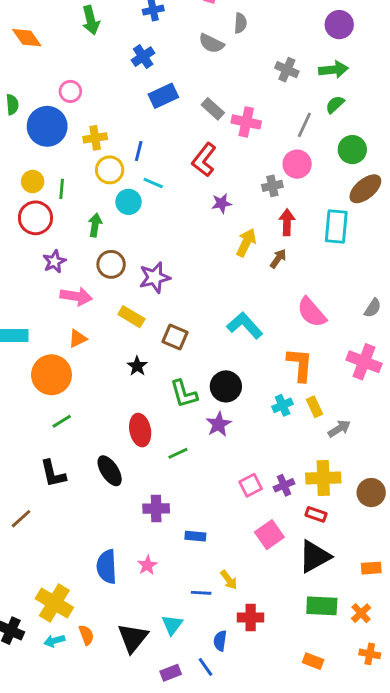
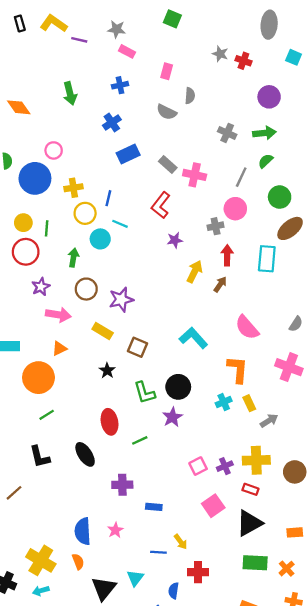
orange semicircle: (86, 635) -> (78, 562), moved

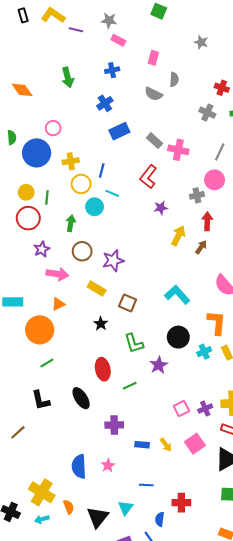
red cross: (243, 61) -> (222, 88), moved
black circle: (178, 387) -> (178, 337), moved
yellow arrow: (181, 542) -> (166, 445), moved
orange semicircle: (78, 562) -> (69, 507), moved

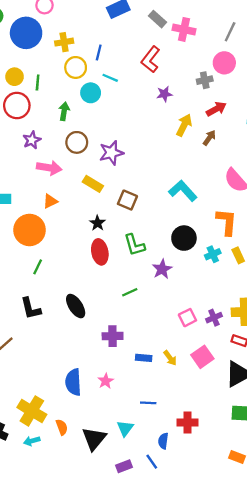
red arrow: (207, 221) -> (216, 109), turned 60
green line: (47, 363) -> (38, 267), turned -32
red ellipse: (103, 369) -> (100, 252), moved

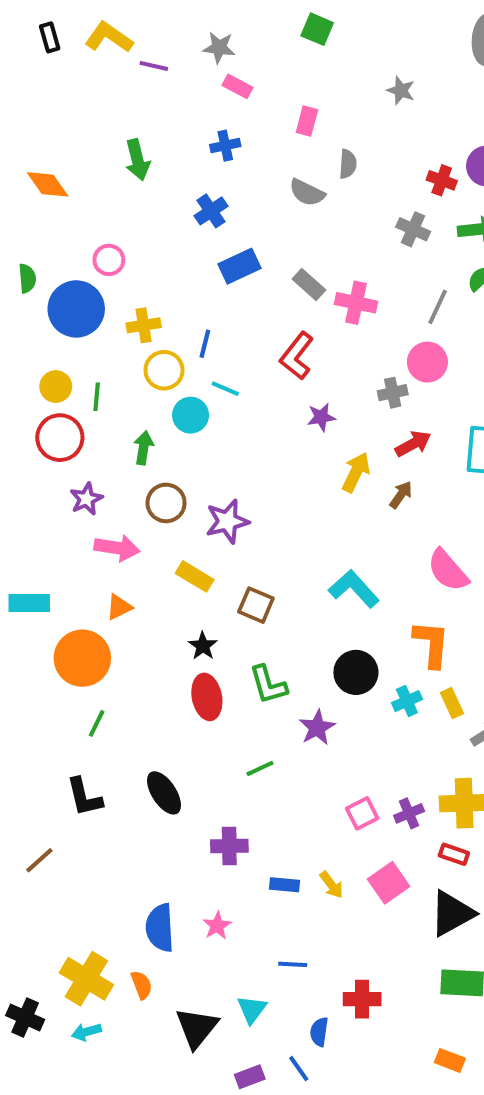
orange semicircle: (62, 427) -> (142, 985), moved

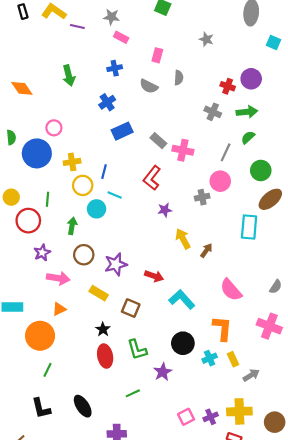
gray semicircle: (307, 193) -> (149, 86), moved
yellow circle: (56, 387) -> (11, 197), moved
red arrow: (413, 444) -> (154, 276), moved, turned 48
yellow arrow: (356, 472) -> (183, 239), turned -54

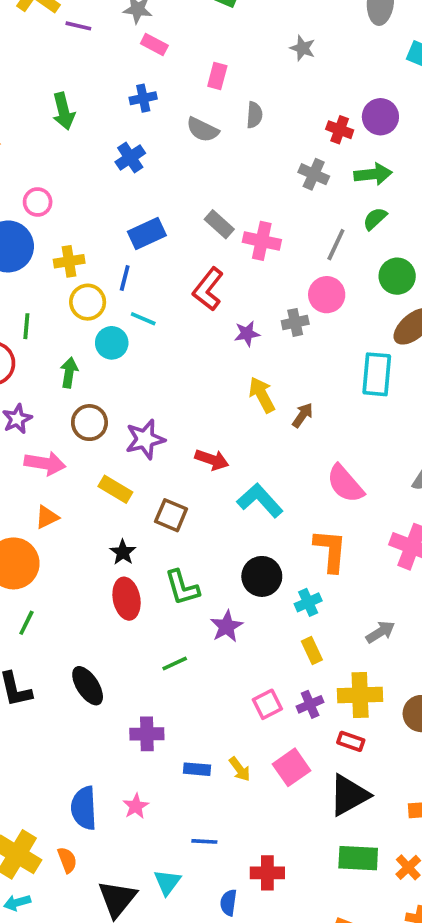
blue rectangle: (122, 131) -> (147, 234), moved
purple star: (165, 210) -> (247, 334), moved
yellow rectangle: (233, 359) -> (312, 651), moved

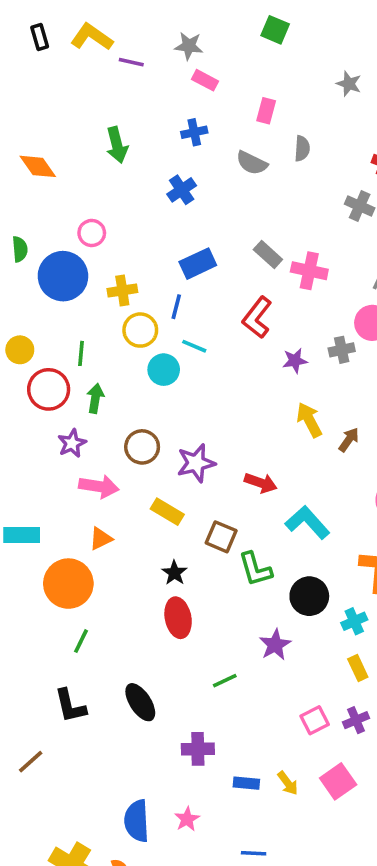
green arrow: (69, 373) -> (95, 398), moved
green L-shape: (182, 588) -> (255, 569), moved

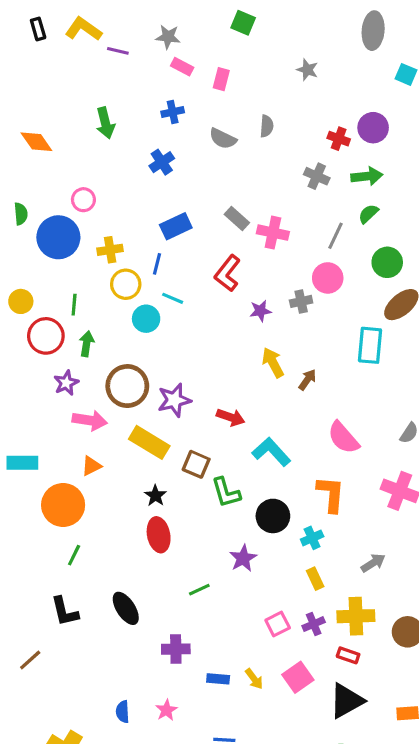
pink rectangle: (266, 111) -> (221, 79), moved
brown circle: (142, 447) -> (127, 386), size x1.4
yellow rectangle: (167, 512) -> (149, 442), size x1.4
blue semicircle: (137, 821) -> (123, 712), size x0.6

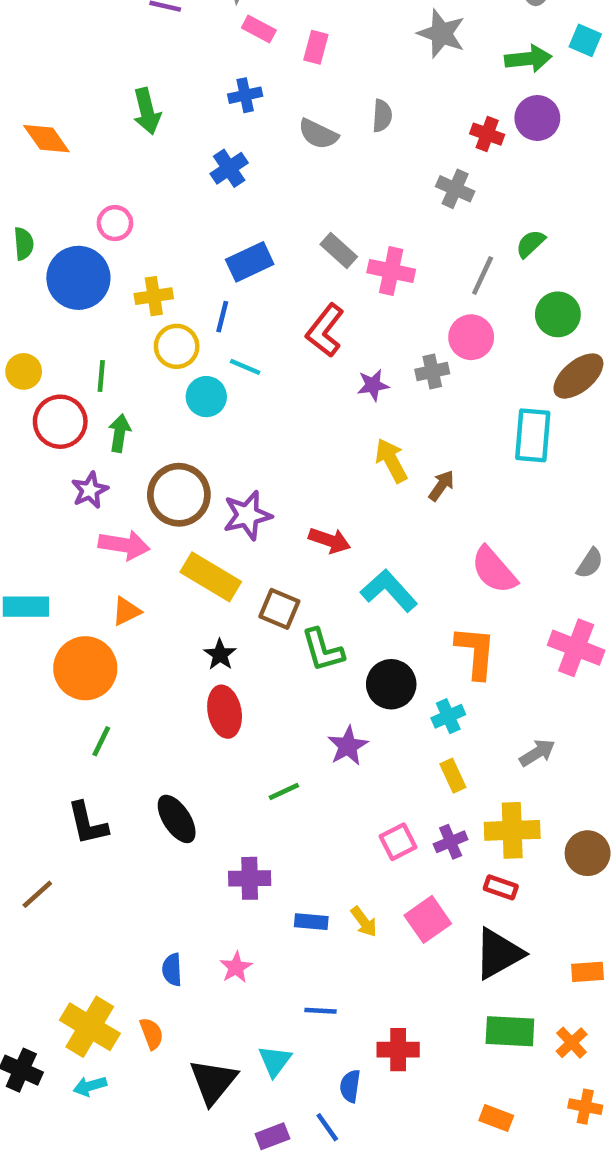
gray star: (307, 70) -> (441, 34), size x1.5
green arrow: (367, 176) -> (528, 59), moved

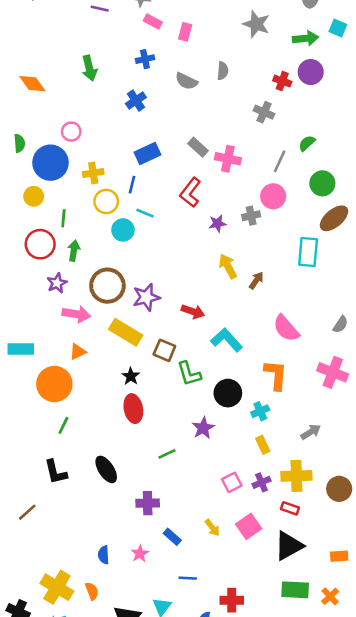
yellow circle: (24, 371) -> (34, 196), moved
blue rectangle: (311, 922) -> (172, 537), moved, turned 36

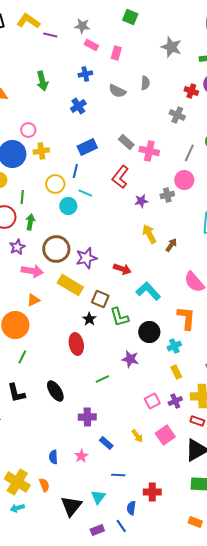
yellow cross: (93, 173) -> (41, 151), moved
black star: (131, 376) -> (89, 319), moved
purple star: (203, 428) -> (130, 359), turned -30

